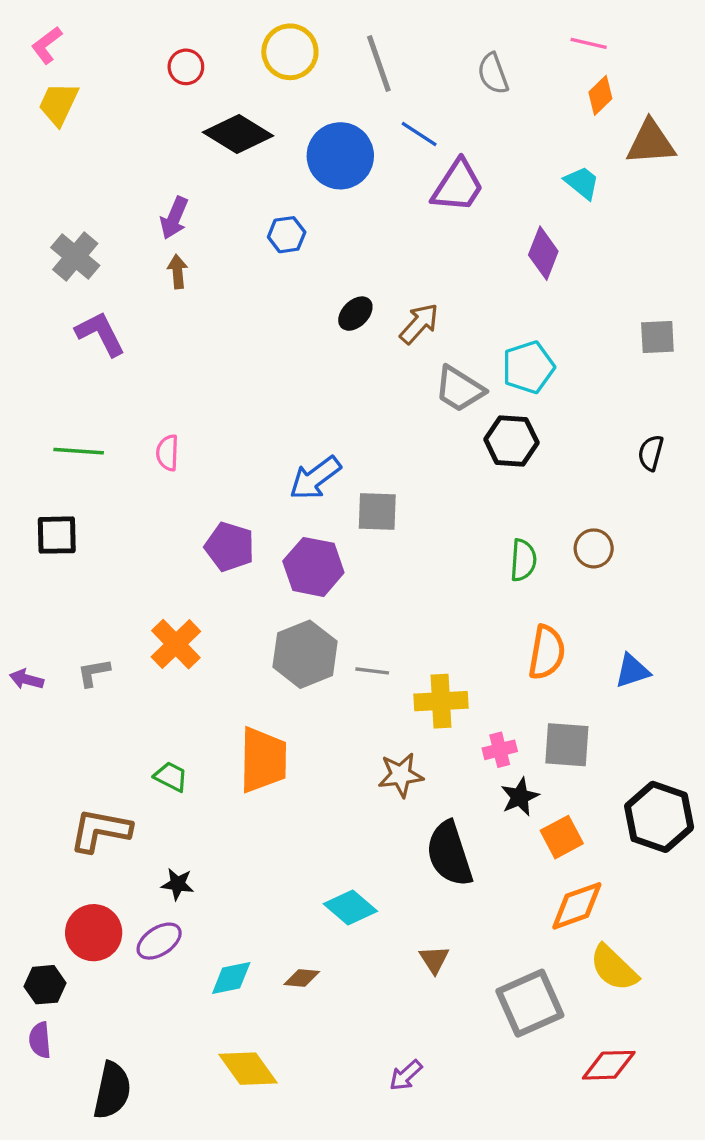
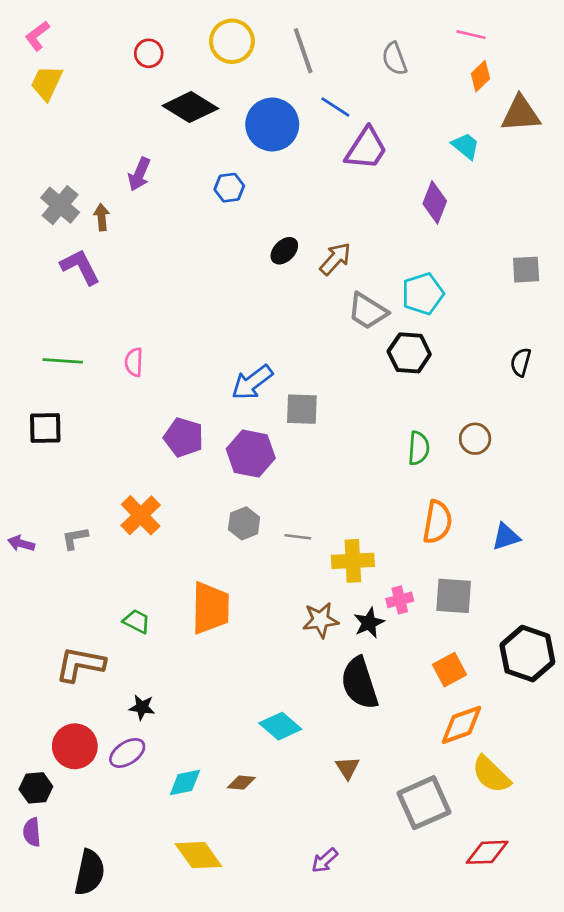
brown arrow: (178, 272) -> (102, 217), moved
gray hexagon: (305, 654) -> (244, 523), size x0.6
black star: (520, 797) -> (369, 623), moved

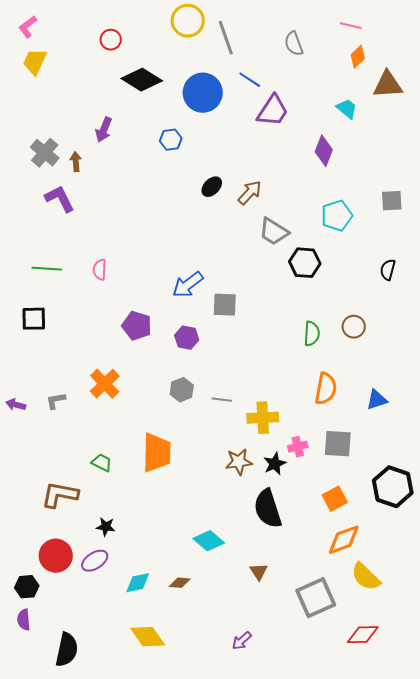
yellow circle: (232, 41) -> (188, 21), moved
cyan pentagon: (423, 294) -> (337, 216), moved
purple hexagon: (251, 454) -> (187, 338), size x0.7

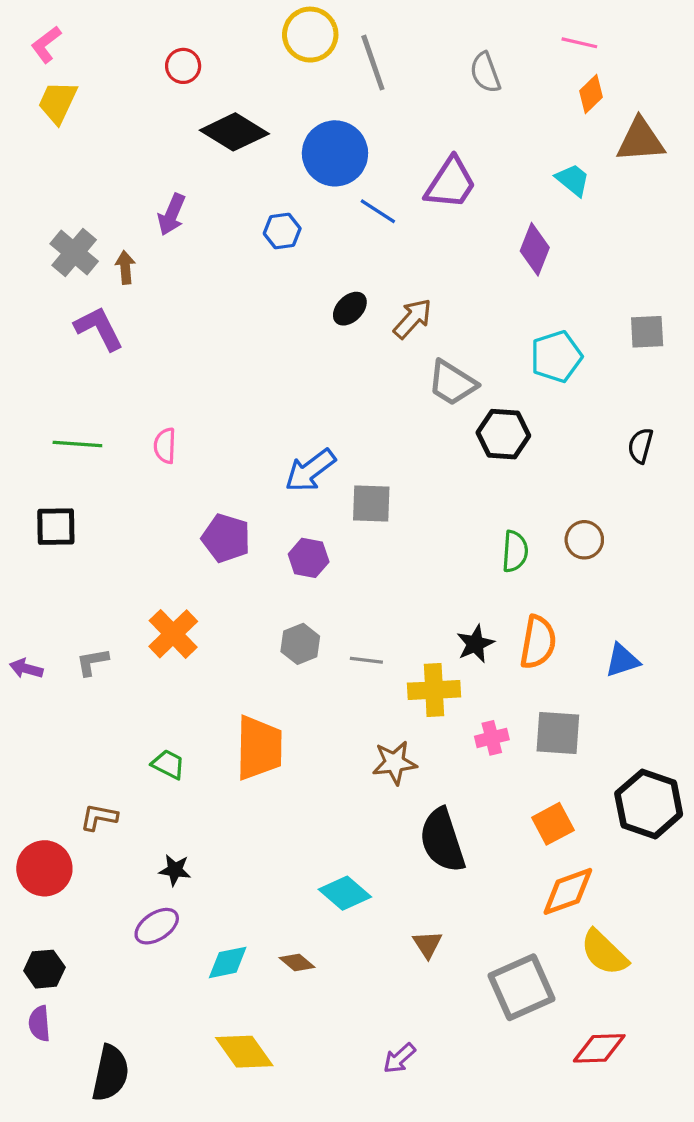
blue line: (250, 80) -> (378, 211), moved
black star: (275, 464) -> (475, 644), moved
brown L-shape: (60, 495) -> (99, 817), size x0.6
red circle: (56, 556) -> (44, 868), moved
brown diamond: (180, 583) -> (297, 962), turned 35

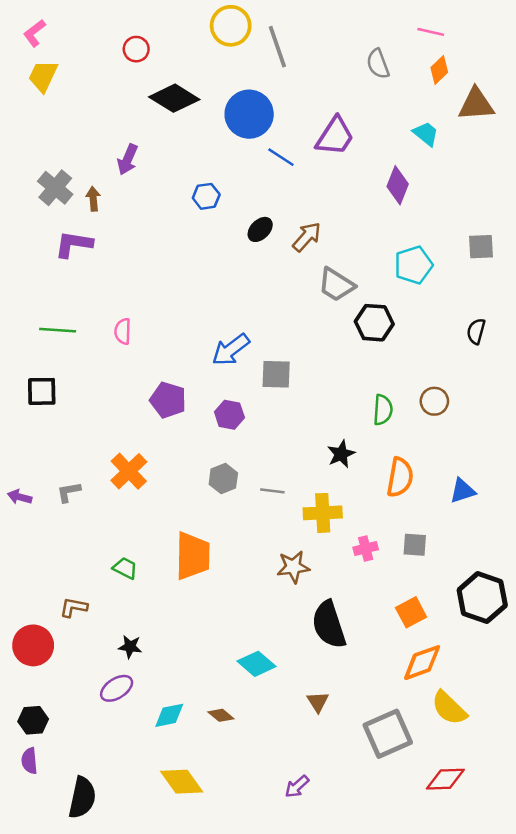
gray semicircle: (485, 73) -> (378, 64), moved
blue hexagon: (282, 231) -> (206, 196), moved
purple L-shape: (99, 328) -> (74, 244), turned -54
black star: (475, 644) -> (341, 454), moved
gray square: (558, 733) -> (415, 545), size x0.7

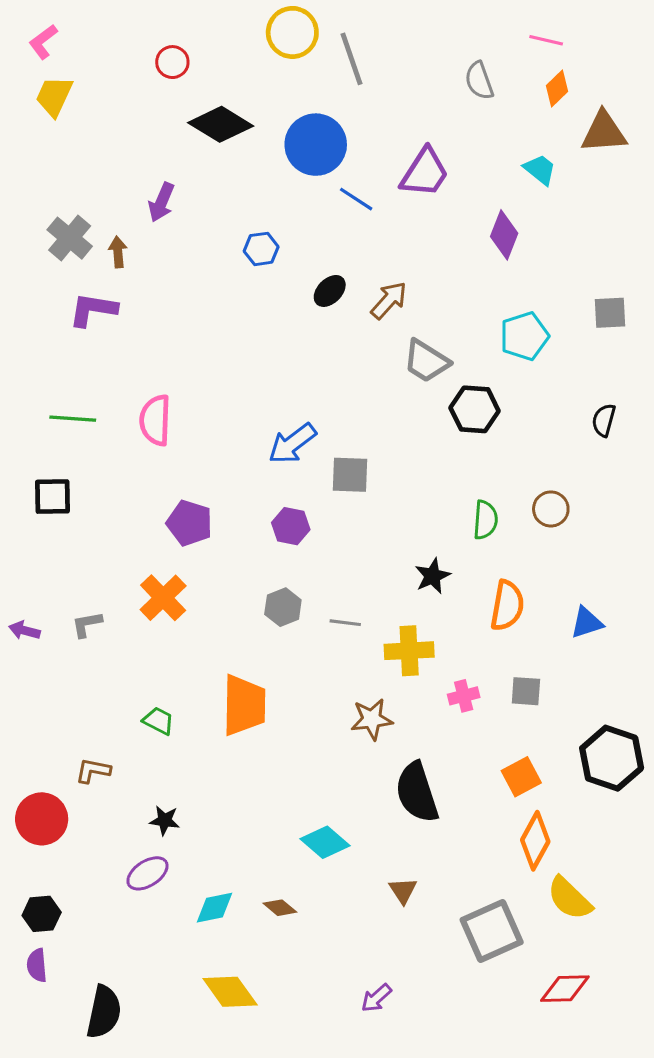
pink semicircle: (123, 331) -> (155, 420), size x1.5
purple pentagon: (168, 400) -> (190, 523), moved
orange diamond: (422, 663) -> (535, 841), turned -42

